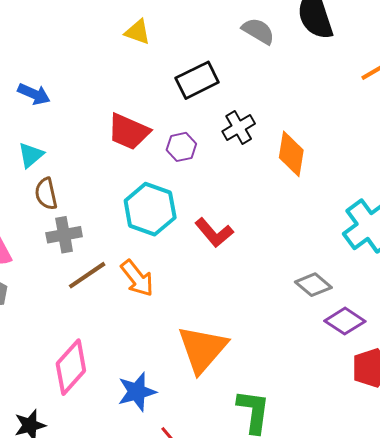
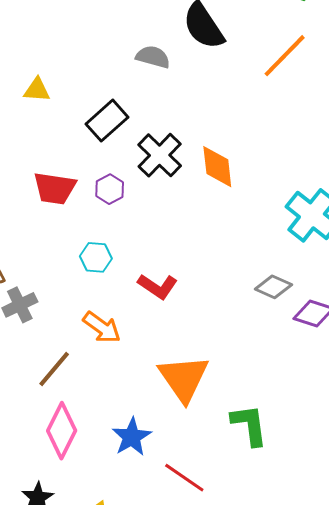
black cross: (239, 128) -> (160, 155), size x1.4
cyan hexagon: (150, 209) -> (96, 257), size x0.6
red L-shape: (214, 233) -> (158, 286), moved
brown line: (87, 275) -> (54, 369), moved

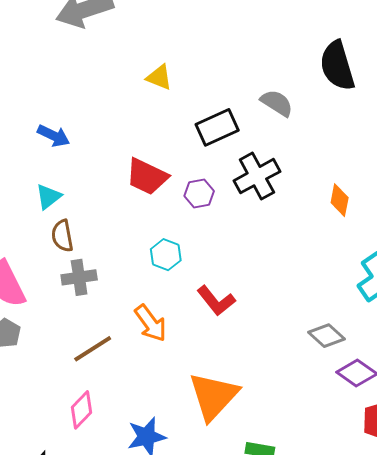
gray semicircle: (153, 57) -> (277, 103), moved
orange diamond: (217, 167) -> (340, 200), moved, size x0.7
pink diamond: (62, 431) -> (82, 410), size x0.7

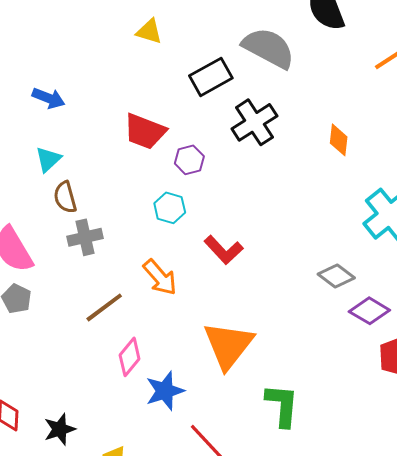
gray semicircle: (277, 103) -> (269, 48), size x1.6
purple hexagon: (199, 194) -> (189, 160), moved
pink diamond: (82, 410) -> (130, 357), moved

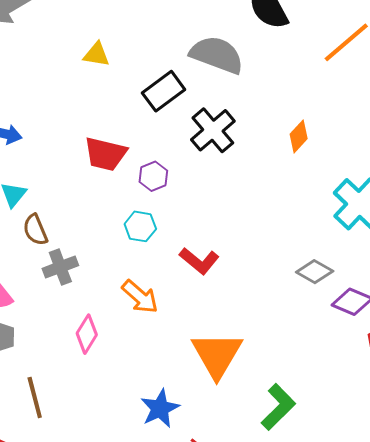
orange diamond: (339, 140) -> (299, 136), turned 44
brown line: (104, 307) -> (35, 397), moved, turned -60
pink diamond: (130, 357) -> (87, 334), moved
green L-shape: (282, 405) -> (278, 407), turned 48

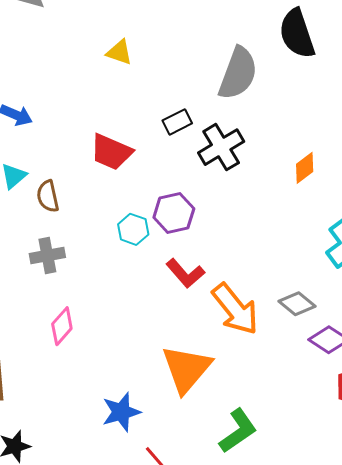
gray semicircle: (217, 55) -> (238, 73), turned 80
black rectangle: (164, 91) -> (177, 122), moved, size x0.7
purple hexagon: (153, 176) -> (174, 213), moved, size x1.4
brown semicircle: (35, 230) -> (48, 196), moved
orange arrow: (140, 297) -> (235, 309), moved, size x1.4

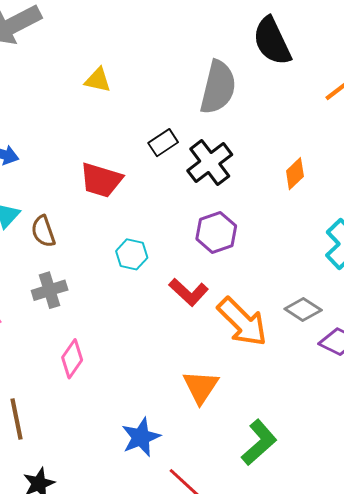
purple hexagon: (174, 213) -> (216, 232), moved
orange triangle: (186, 369) -> (201, 387), size x0.7

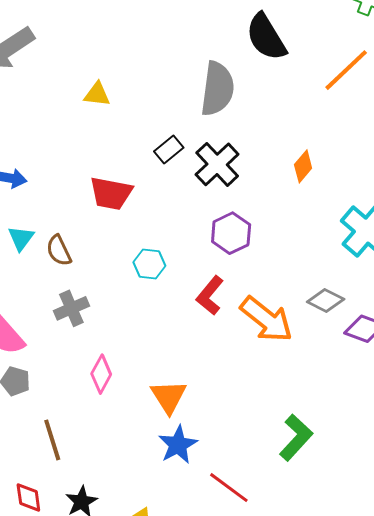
red L-shape: (189, 292) -> (210, 295), turned 93
orange triangle: (201, 387) -> (169, 397), moved

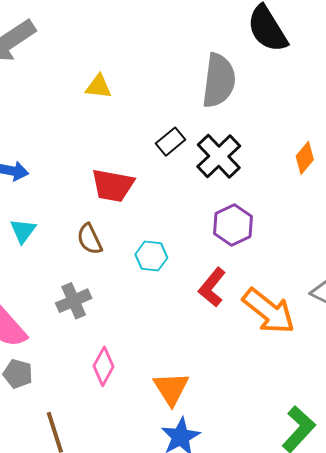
brown semicircle: (59, 250) -> (90, 239), moved

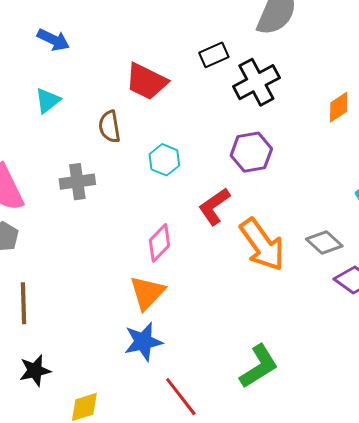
pink diamond: (104, 366) -> (159, 243), moved

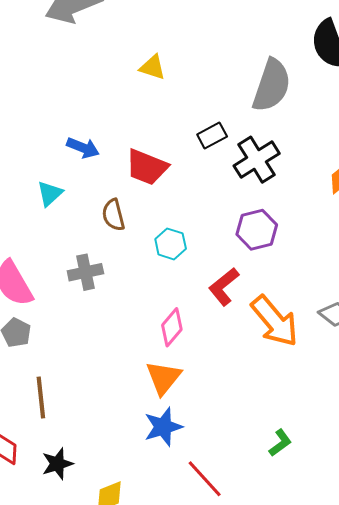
blue arrow: (53, 40) -> (83, 148), moved
green L-shape: (259, 366) -> (280, 443), size x0.6

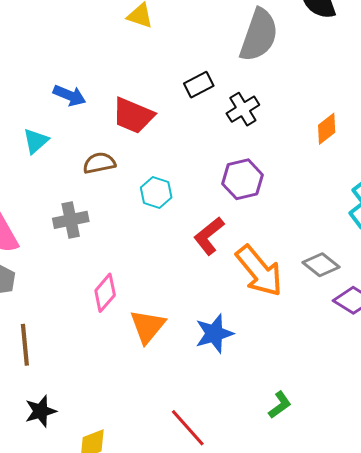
black cross: (257, 160) -> (243, 109), size x0.7
brown semicircle: (113, 215) -> (99, 163), turned 92
pink diamond: (172, 327) -> (105, 293), moved
blue star: (163, 427) -> (214, 334), moved
green L-shape: (280, 443) -> (280, 405), moved

